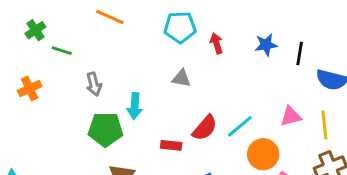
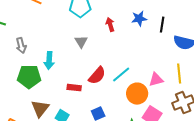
red arrow: (216, 43) -> (110, 25), moved
gray triangle: (181, 78) -> (81, 42), turned 48
pink triangle: (291, 116) -> (156, 80), moved

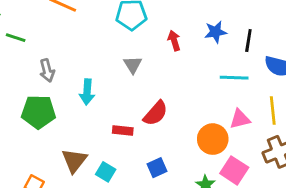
cyan line: (121, 75) -> (234, 78), moved, turned 42
green pentagon: (29, 77) -> (38, 112), moved

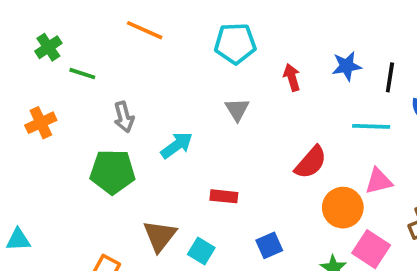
cyan arrow: (87, 92) -> (177, 145), turned -130
red semicircle: (156, 113) -> (311, 162), moved

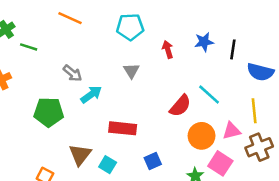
gray arrow: (124, 117) -> (72, 73), moved, turned -36
cyan line: (371, 126) -> (209, 95), moved, turned 40
pink triangle: (379, 181) -> (232, 131), moved
red rectangle: (224, 196) -> (123, 128), size x1.5

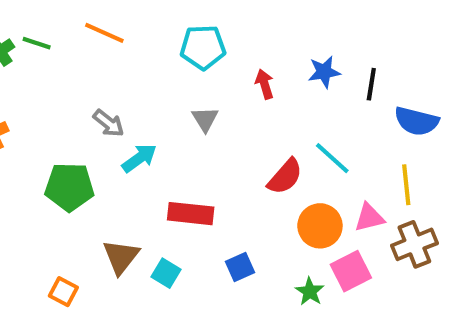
green line: (29, 47) -> (37, 43), moved
pink square: (220, 163) -> (351, 271), turned 30

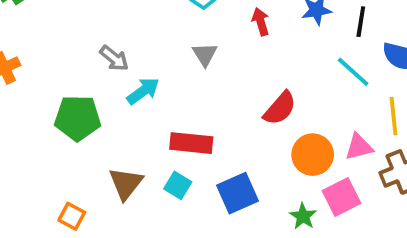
cyan line: (332, 158) -> (353, 72), moved
blue square: (240, 267) -> (237, 193), size x1.5
cyan square: (166, 273) -> (178, 185), moved

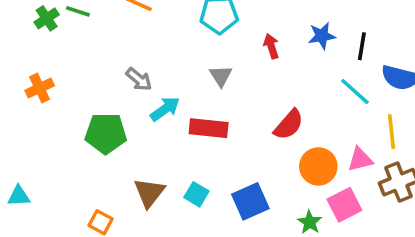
red rectangle: (191, 143) -> (209, 128), moved

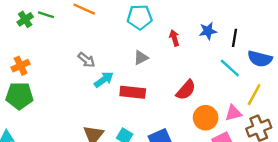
gray triangle: (221, 76) -> (141, 58), turned 35
yellow line: (392, 132) -> (254, 95), turned 35
green pentagon: (106, 133) -> (19, 96), moved

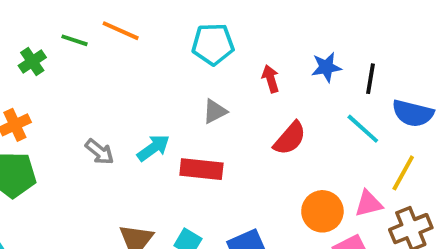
green line: (46, 15) -> (75, 40), moved
green cross: (25, 19) -> (32, 61), moved
gray arrow: (86, 60) -> (100, 152), moved
red semicircle: (186, 90) -> (290, 138), moved

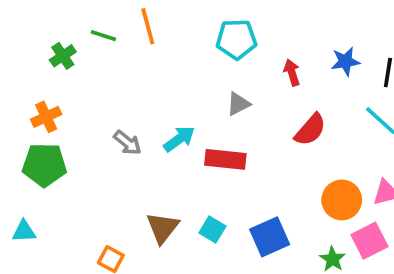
orange line: (121, 31) -> (148, 26), turned 51

